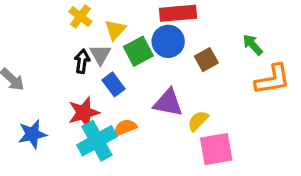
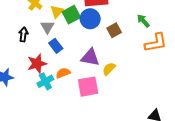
green square: (138, 51) -> (71, 15), moved
black arrow: (82, 61) -> (23, 34), moved
cyan cross: (97, 141) -> (45, 81), size x0.7
pink square: (216, 149) -> (88, 87), moved

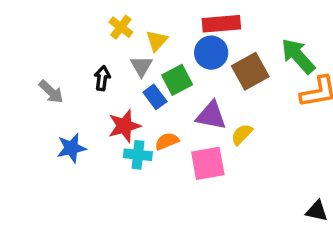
green square: (71, 15) -> (177, 80), moved
green arrow: (143, 21) -> (298, 56), size x1.6
brown square: (114, 30) -> (250, 71), size x1.5
cyan cross: (45, 81) -> (138, 155), turned 35

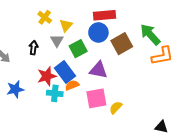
blue rectangle: (155, 97) -> (65, 72), moved, size x1.5
yellow semicircle: (242, 134) -> (116, 108), moved

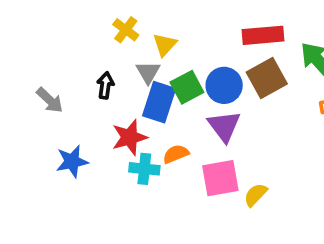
red rectangle: (105, 15) -> (263, 35), moved
blue circle: (98, 32) -> (224, 85), moved
purple triangle: (98, 70) -> (224, 126), turned 42
blue rectangle: (65, 72) -> (159, 102), moved, turned 55

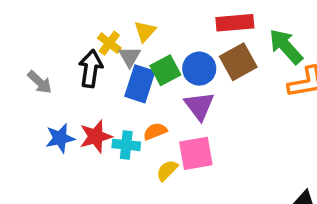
yellow cross: (126, 30) -> (109, 43), moved
black arrow: (105, 85) -> (91, 69), size x1.5
red star: (129, 137) -> (96, 136), moved
yellow semicircle: (256, 195) -> (167, 170), moved

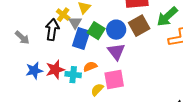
green arrow: (286, 47) -> (167, 17), turned -90
green square: (165, 70) -> (96, 31), turned -30

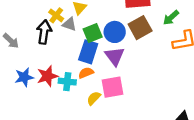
green arrow: (167, 17) -> (171, 18), size x0.7
gray triangle: (75, 23) -> (69, 24), turned -40
green square: (96, 31) -> (93, 33), turned 36
blue rectangle: (81, 39) -> (88, 52), moved

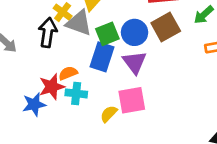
gray triangle: (69, 24) -> (79, 23), size x1.5
orange semicircle: (86, 73) -> (68, 73), moved
blue star: (24, 77) -> (34, 104), moved

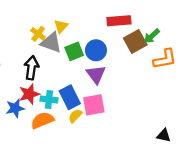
brown square: (166, 27) -> (135, 42), moved
black arrow: (48, 32) -> (31, 68), moved
blue rectangle: (102, 57) -> (70, 97), moved, turned -45
orange semicircle: (68, 73) -> (42, 120), moved, size x1.5

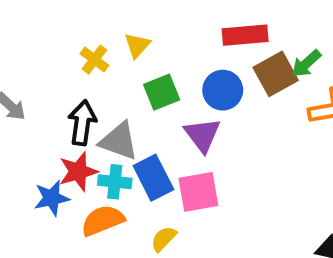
gray triangle: (51, 43) -> (119, 141), moved
blue circle: (96, 50) -> (223, 90), moved
yellow semicircle: (75, 116) -> (164, 239), moved

